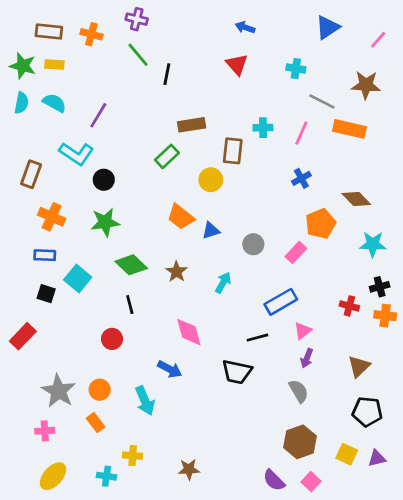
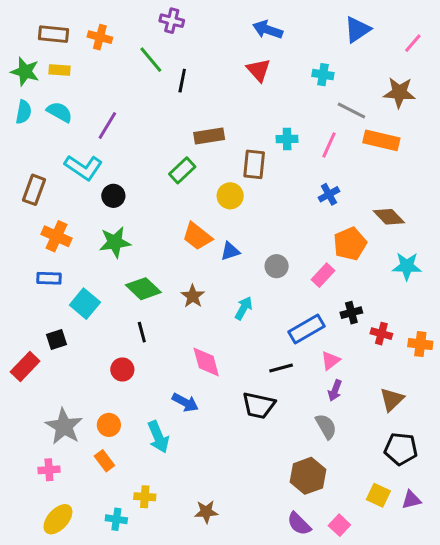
purple cross: (137, 19) -> (172, 21), moved
blue arrow: (245, 27) -> (268, 30), size x1.4
black cross: (380, 287) -> (351, 313), moved
black square: (46, 294) -> (56, 340), moved, turned -36
brown hexagon: (300, 442) -> (308, 476), moved

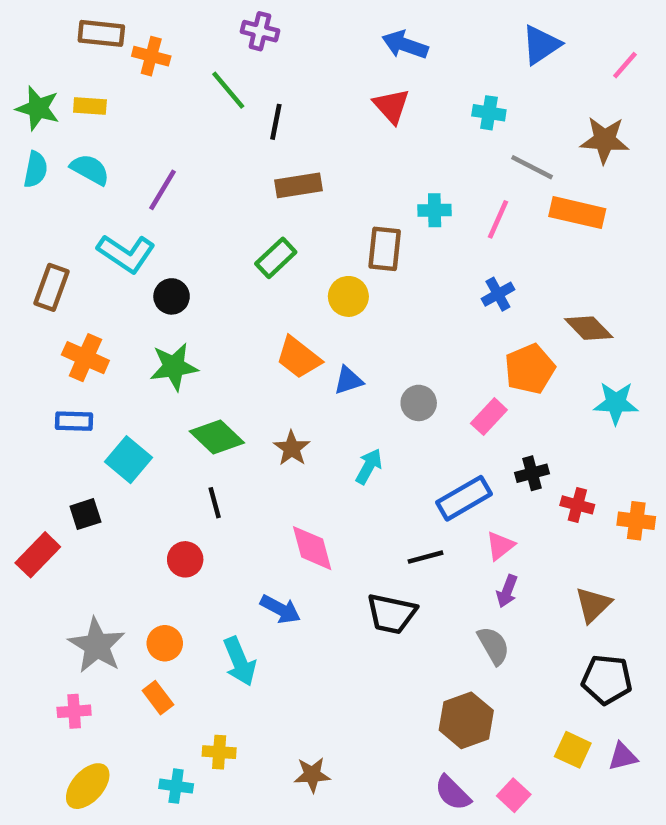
brown rectangle: (53, 34) -> (101, 33), moved
brown rectangle: (209, 136) -> (298, 185), moved

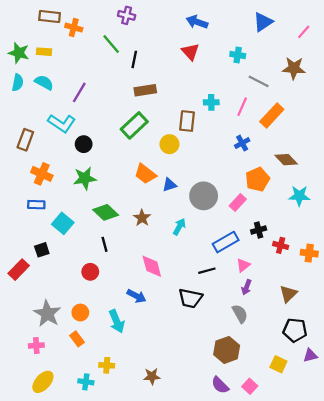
orange rectangle: (577, 213) -> (272, 116), moved, turned -60
green rectangle: (276, 258) -> (134, 125), size x1.4
gray circle: (419, 403) -> (204, 196), size x1.6
purple triangle: (623, 757) -> (310, 355), moved

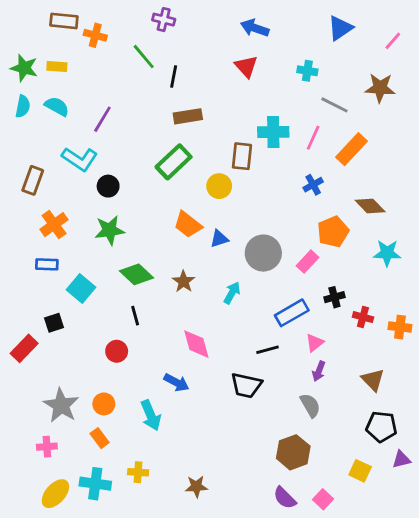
cyan cross: (211, 102) -> (273, 132), size x1.5
orange cross: (42, 174) -> (54, 225), turned 30
brown triangle: (288, 294) -> (373, 380), turned -30
cyan cross: (86, 382) -> (95, 484), moved, size x1.5

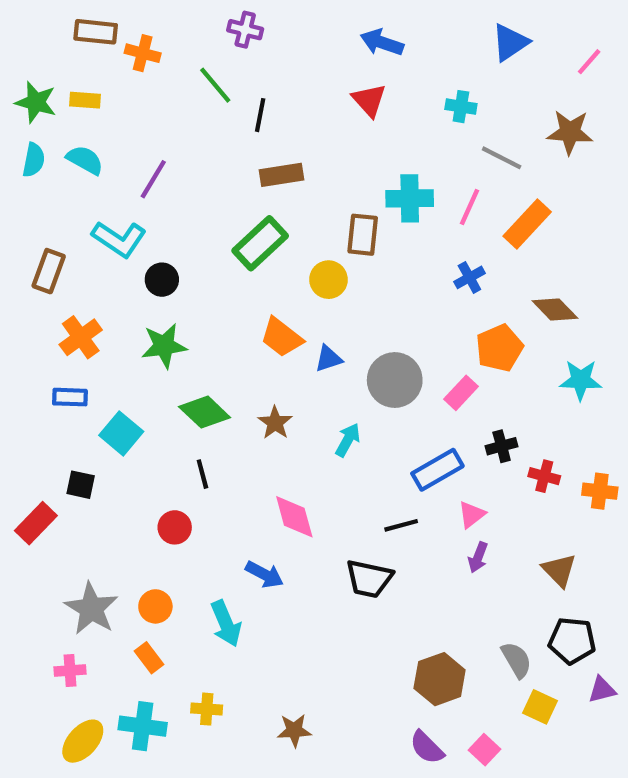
black square: (54, 323) -> (81, 485), turned 30
gray semicircle: (310, 405) -> (516, 660), moved

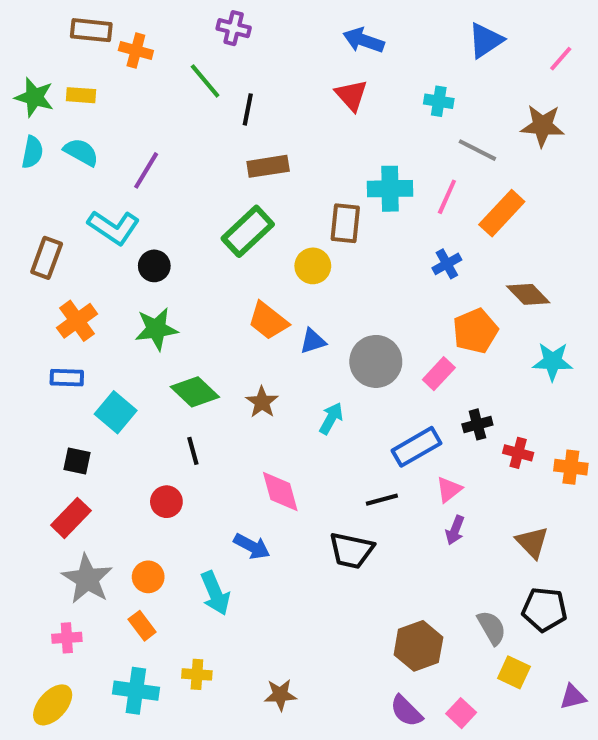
red rectangle: (36, 523) -> (71, 518), moved
purple triangle: (602, 690) -> (573, 697), moved
yellow ellipse: (83, 741) -> (53, 705), moved

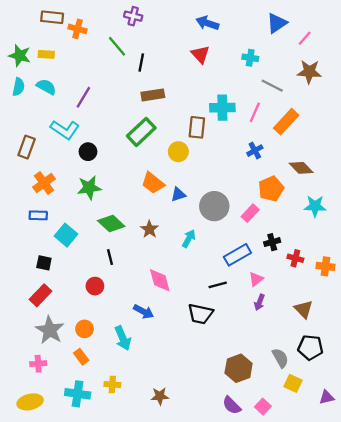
pink line: (561, 59) -> (305, 38), moved
yellow ellipse: (53, 705) -> (30, 402), turned 35

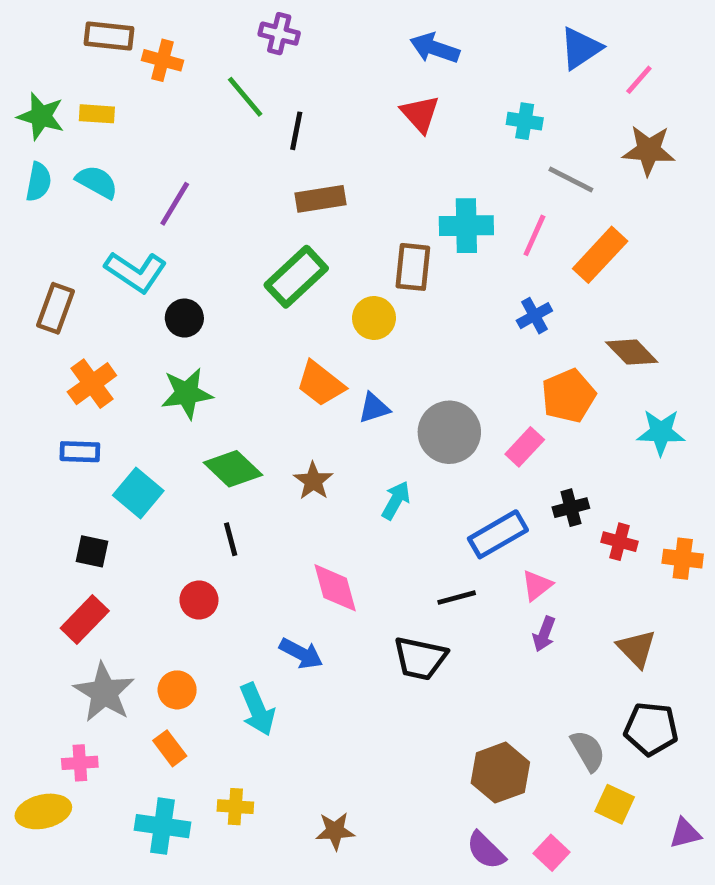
yellow ellipse: (30, 402) -> (43, 811), moved

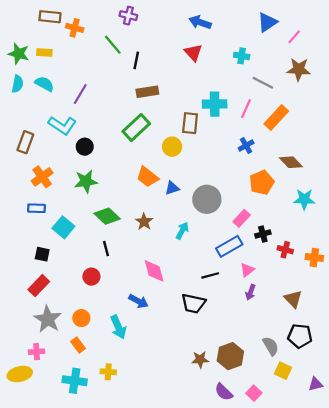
pink rectangle: (525, 447) -> (242, 218), moved
brown star: (335, 831) -> (200, 359), moved

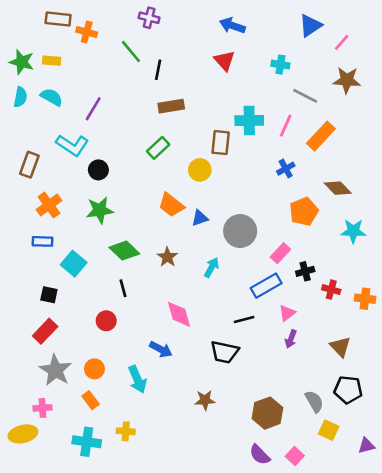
green rectangle: (136, 128) -> (158, 148), size x0.7
brown star: (200, 359) -> (205, 400), moved

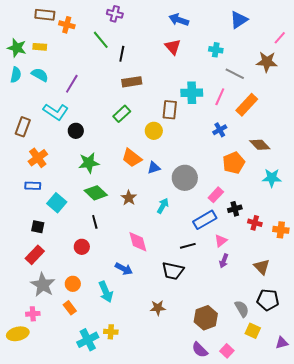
pink line: (342, 42) -> (280, 38), moved
green star: (100, 210) -> (89, 163), moved
yellow cross: (126, 431) -> (111, 332), moved
cyan cross: (87, 442) -> (88, 340), moved, turned -35

